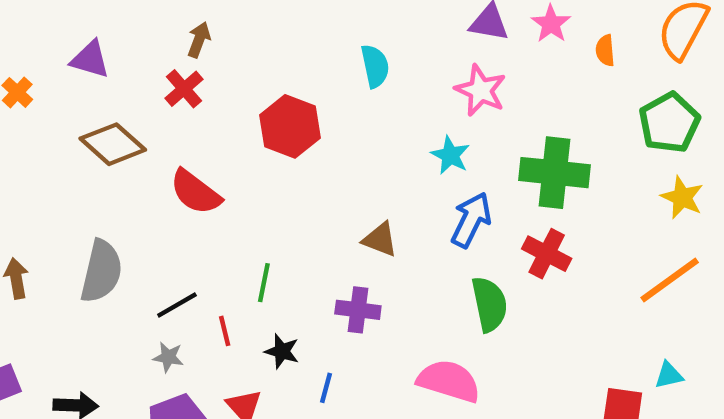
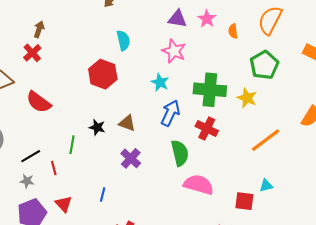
red hexagon: (290, 126) -> (103, 74), moved
yellow star: (682, 197) -> (247, 98), moved
purple cross: (358, 310) -> (131, 158), moved, turned 36
black star: (282, 351) -> (97, 127), moved
pink semicircle: (449, 381) -> (199, 185), moved

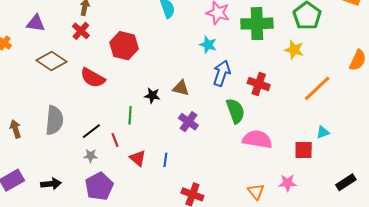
red hexagon: (103, 74) -> (124, 46), moved
green cross: (210, 90) -> (257, 24), moved
red triangle: (64, 204) -> (138, 158), moved

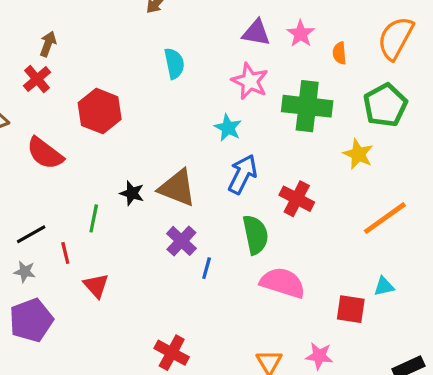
brown triangle: (181, 88) -> (177, 188), size x1.5
blue line: (165, 160) -> (207, 268), moved

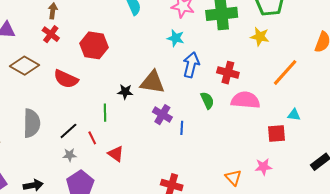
green semicircle: (255, 235) -> (207, 100), size x0.7
pink semicircle: (283, 283) -> (245, 100), moved
cyan triangle: (384, 286) -> (294, 115), turned 32

